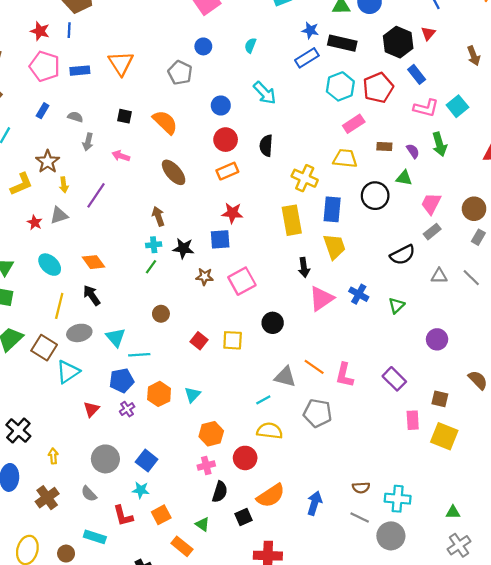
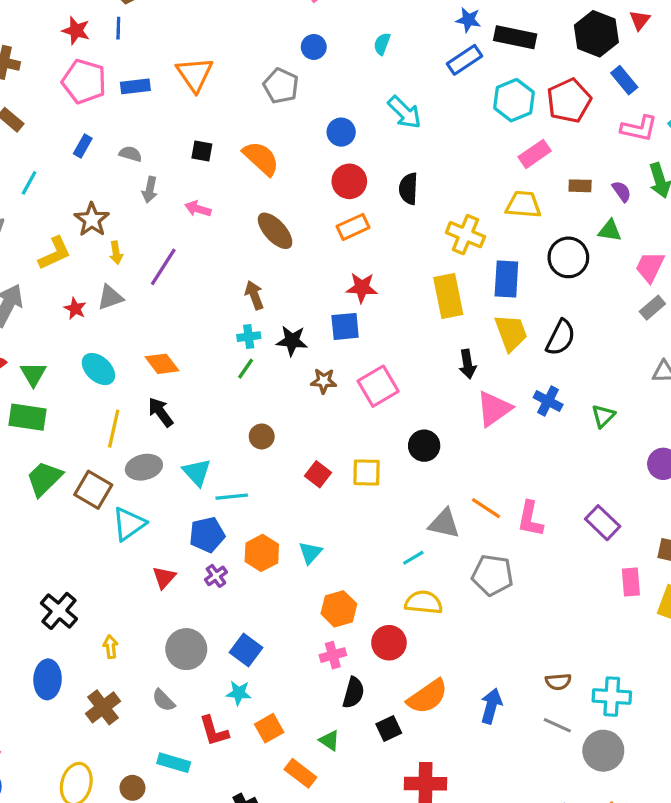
black semicircle: (403, 255) -> (561, 338), moved, turned -35

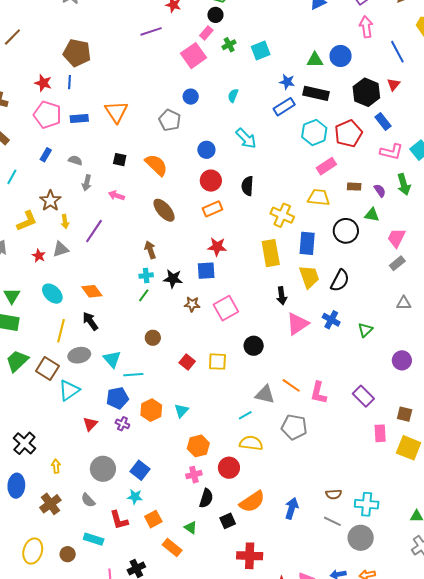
purple cross: (216, 576) -> (122, 424), turned -32

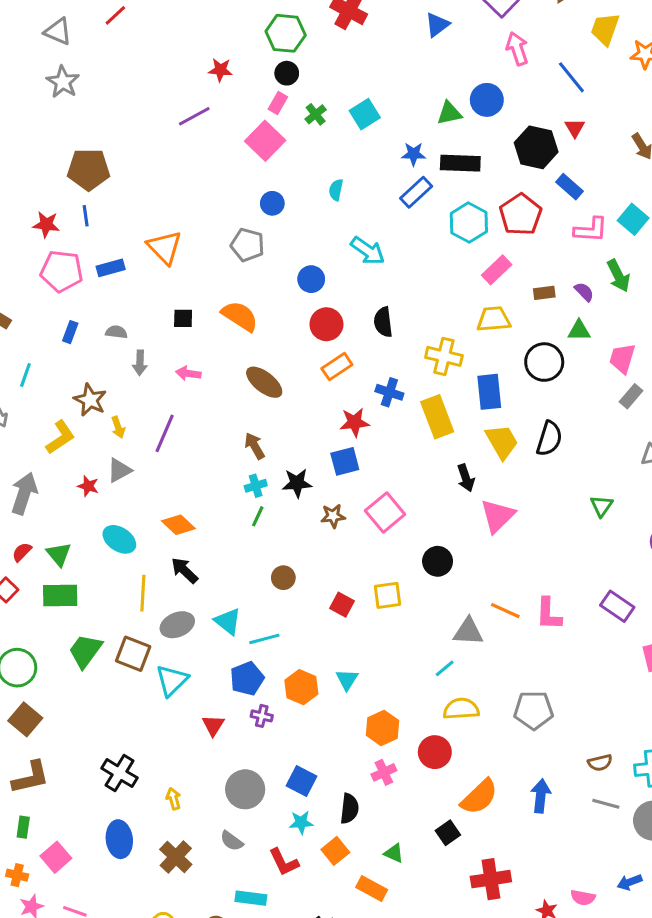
blue cross: (331, 320) -> (389, 392), moved
gray pentagon: (294, 427) -> (534, 710), moved
black semicircle: (206, 498) -> (349, 809), moved

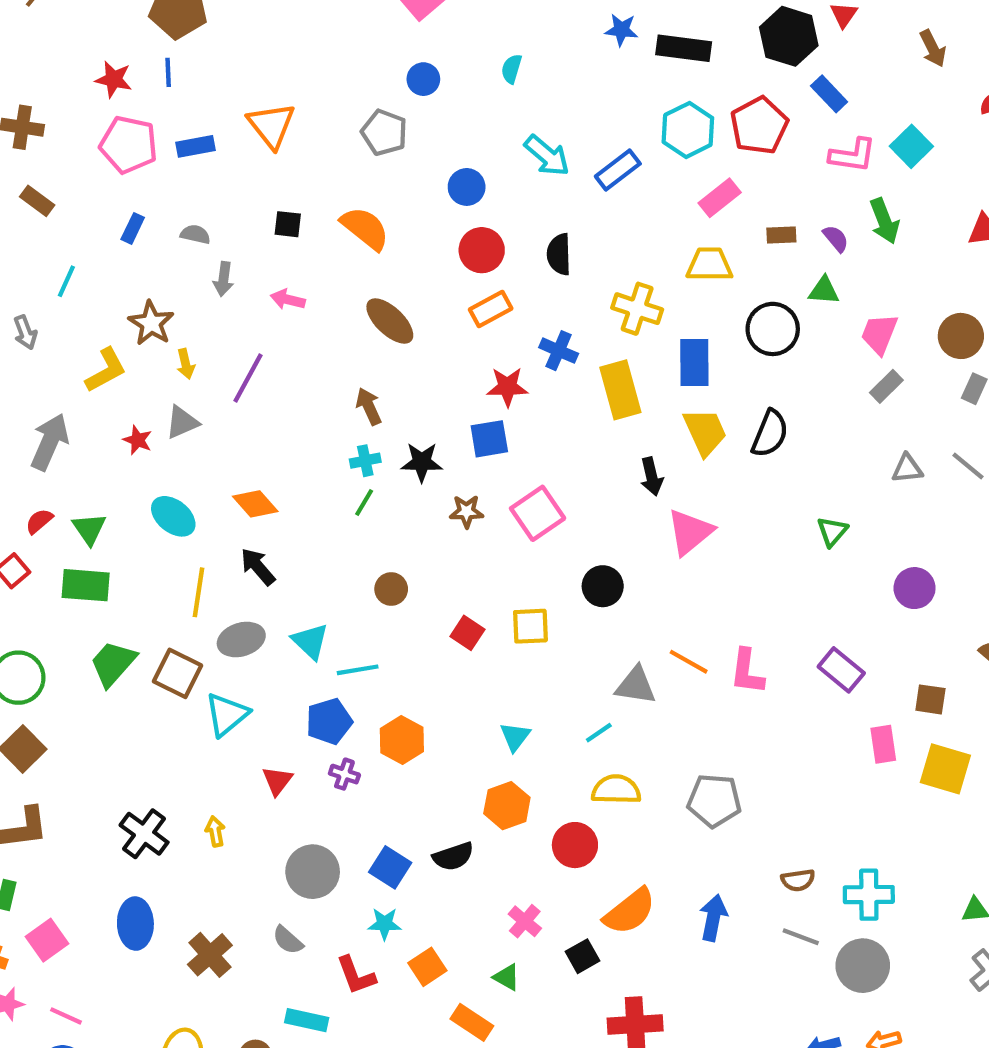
blue rectangle: (416, 192) -> (618, 170), moved
cyan triangle: (347, 680) -> (515, 737), moved
pink cross: (384, 772) -> (525, 921), moved, turned -30
yellow arrow: (173, 799) -> (215, 831), moved
black semicircle: (349, 809) -> (453, 856), moved, turned 60

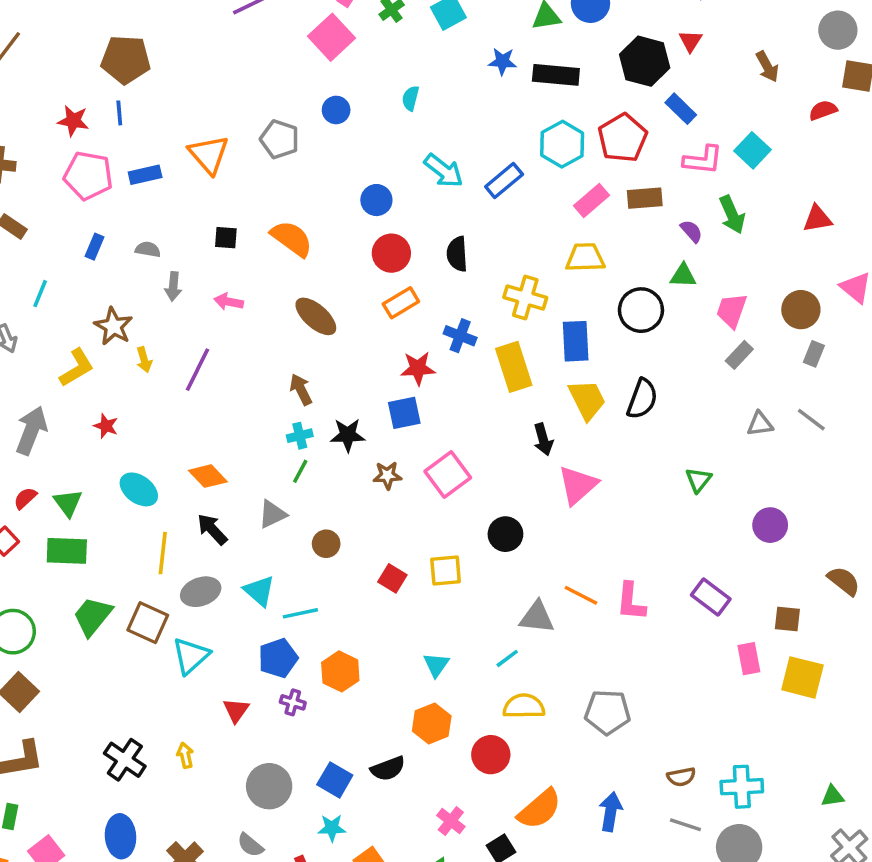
gray pentagon: (384, 132) -> (280, 139), moved
brown rectangle: (781, 235) -> (645, 198), moved, size x1.4
gray triangle: (182, 422) -> (272, 514), moved

